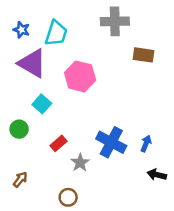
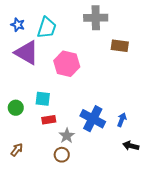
cyan square: (42, 104) -> (43, 99), moved, turned -35
red rectangle: (59, 143) -> (49, 120), turned 32
brown circle: (68, 197) -> (62, 155), moved

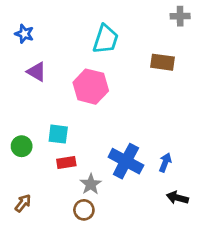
gray cross: (96, 18) -> (180, 16), moved, size x0.6
cyan trapezoid: (47, 28) -> (106, 39), moved
purple triangle: (27, 53) -> (37, 72), size x0.6

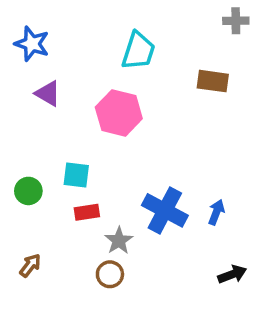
blue star: (24, 34) -> (32, 44), size x1.4
black arrow: (177, 198) -> (232, 274), moved, turned 145

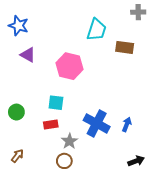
cyan trapezoid: (138, 51) -> (97, 30), moved
cyan square: (76, 175) -> (56, 103), moved

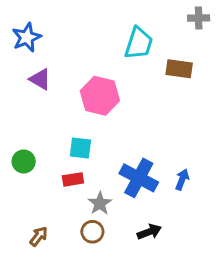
blue star: (18, 26) -> (27, 37), turned 30
brown arrow: (17, 156) -> (39, 236), moved
black arrow: (136, 161) -> (149, 232), moved

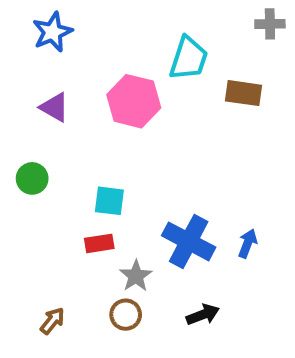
blue star: (27, 37) -> (52, 32), moved
pink hexagon: (100, 96) -> (134, 101), moved
green circle: (24, 161) -> (32, 178), moved

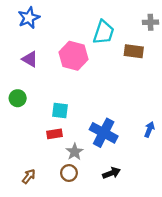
gray cross: (270, 24) -> (151, 22), moved
blue arrow: (248, 243) -> (149, 129), moved

